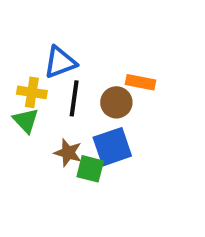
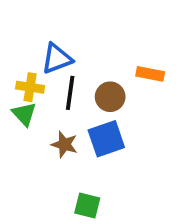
orange rectangle: (141, 82) -> (150, 74), moved
green square: (90, 169) -> (87, 205), moved

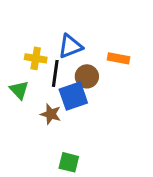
blue triangle: (57, 59) -> (70, 46), moved
yellow cross: (30, 87) -> (36, 58), moved
blue square: (106, 139) -> (73, 96), moved

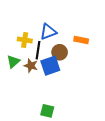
green triangle: (19, 90) -> (13, 62), turned 32
brown star: (51, 114) -> (31, 66), moved

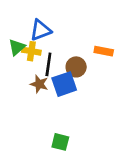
blue triangle: (48, 32) -> (41, 30), moved
green triangle: (13, 62) -> (17, 47), moved

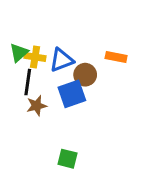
blue triangle: (41, 30) -> (62, 60), moved
black line: (48, 64) -> (28, 82), moved
brown star: (39, 84) -> (37, 106), moved, turned -30

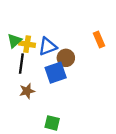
orange rectangle: (116, 57) -> (99, 40), moved, turned 56
brown star: (37, 106) -> (27, 91), moved

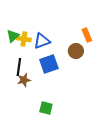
brown circle: (66, 58) -> (76, 51), moved
black line: (21, 64) -> (19, 67), moved

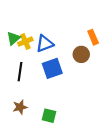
yellow cross: (24, 39) -> (25, 42), turned -32
brown star: (24, 80) -> (20, 107), moved

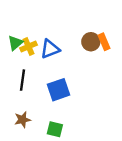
brown circle: (81, 54) -> (91, 42), moved
blue square: (52, 68) -> (58, 90), moved

